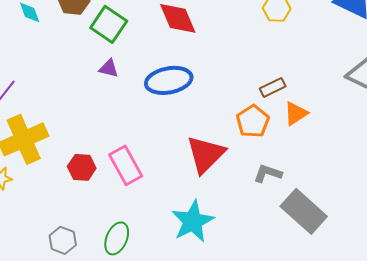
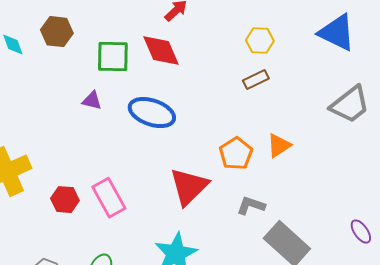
green square: (109, 24) -> (113, 57), moved, turned -33
blue ellipse: (169, 80) -> (152, 113), turned 30
brown rectangle: (273, 87) -> (256, 80), moved

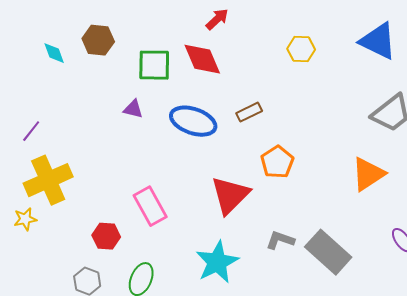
brown rectangle: (256, 80) -> (249, 112), moved
orange triangle: (279, 146) -> (368, 174), moved, size x1.4
red hexagon: (65, 200) -> (106, 236), moved
gray L-shape: (251, 206) -> (280, 240), moved

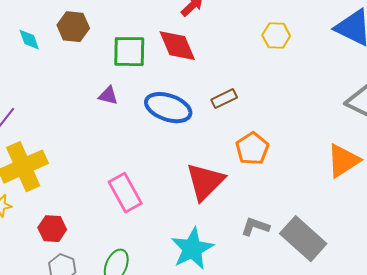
red hexagon: (106, 236) -> (52, 229), moved

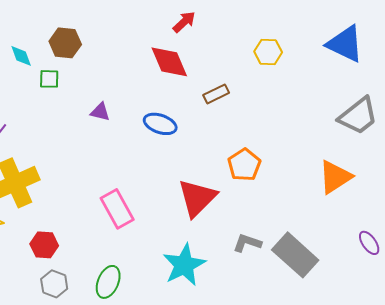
green square: (129, 52) -> (49, 79), moved, size x0.6
brown rectangle: (224, 99) -> (216, 94), moved
blue ellipse: (168, 108) -> (160, 124), size x0.7

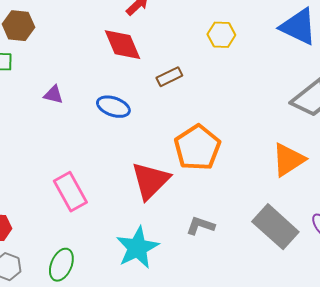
orange pentagon: (244, 165) -> (197, 148), size x1.4
gray rectangle: (295, 255) -> (275, 227), moved

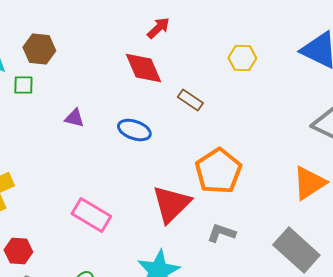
brown rectangle: (169, 77) -> (190, 100), turned 60
pink rectangle: (70, 192) -> (91, 215), turned -30
gray L-shape: (200, 226) -> (221, 233), moved

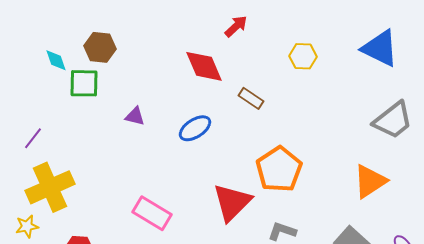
red arrow: (158, 28) -> (236, 26), moved
green square: (23, 85) -> (84, 83), size x1.5
blue ellipse: (134, 130) -> (195, 128), turned -52

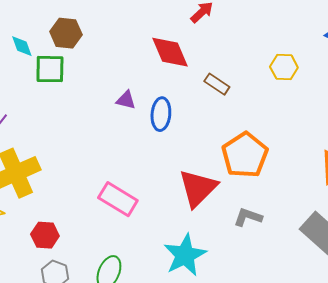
yellow hexagon: (303, 56) -> (284, 67), moved
purple triangle: (135, 116) -> (126, 100), moved
blue ellipse: (195, 128) -> (161, 114), turned -52

